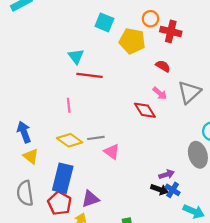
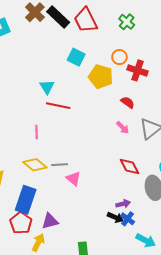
red diamond: (145, 110) -> (129, 166), moved

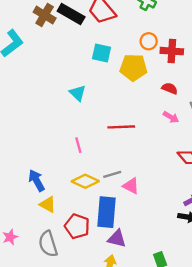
red line: (58, 106) -> (121, 127), moved
blue rectangle: (26, 200) -> (107, 212), moved
purple triangle: (50, 221) -> (117, 239), turned 42
red pentagon: (21, 223) -> (77, 226), moved

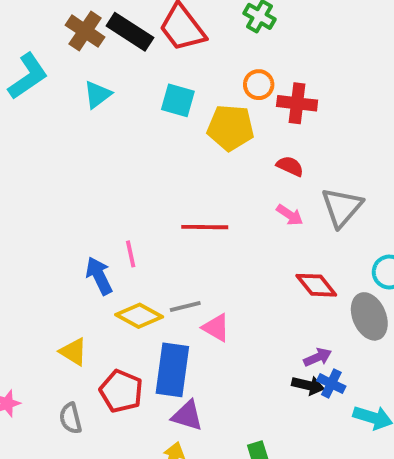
cyan triangle: (78, 93) -> (97, 95), moved, turned 36
blue arrow: (37, 180) -> (99, 276), moved
gray semicircle: (48, 244) -> (71, 418), size x0.7

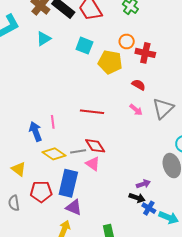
red diamond: (316, 285) -> (95, 146), moved
blue cross: (331, 384) -> (149, 208), moved
red pentagon: (121, 391) -> (41, 192), turned -30

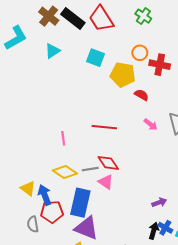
red semicircle: (139, 85) -> (141, 95), moved
blue arrow: (36, 131) -> (45, 195), moved
black arrow: (137, 198) -> (154, 231), moved, turned -91
gray semicircle: (14, 203) -> (33, 224), moved
purple triangle: (74, 207) -> (86, 228), size x1.4

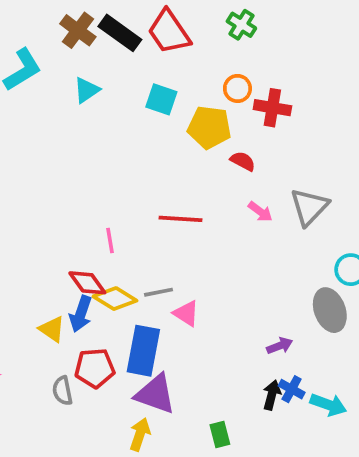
red diamond: (108, 163) -> (87, 283), moved
blue arrow: (45, 195) -> (81, 314), moved, turned -138

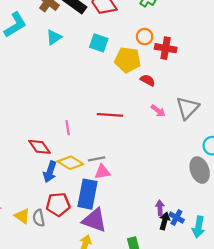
red diamond: (87, 283) -> (39, 147), moved
pink triangle: (186, 313) -> (102, 172), moved, turned -42
yellow triangle: (52, 329) -> (22, 216), moved
purple arrow: (280, 346) -> (160, 208), moved, turned -72
cyan arrow: (328, 405) -> (199, 227), turned 80

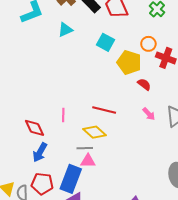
yellow diamond: (70, 163) -> (95, 132), moved

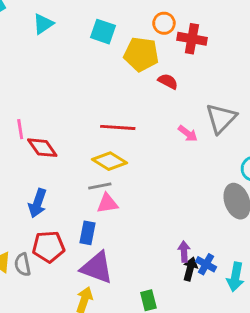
pink arrow: (149, 114) -> (188, 134), moved
pink line: (63, 115) -> (20, 129), moved
red diamond: (34, 128) -> (42, 148), moved
blue rectangle: (71, 179) -> (88, 233), size x0.6

